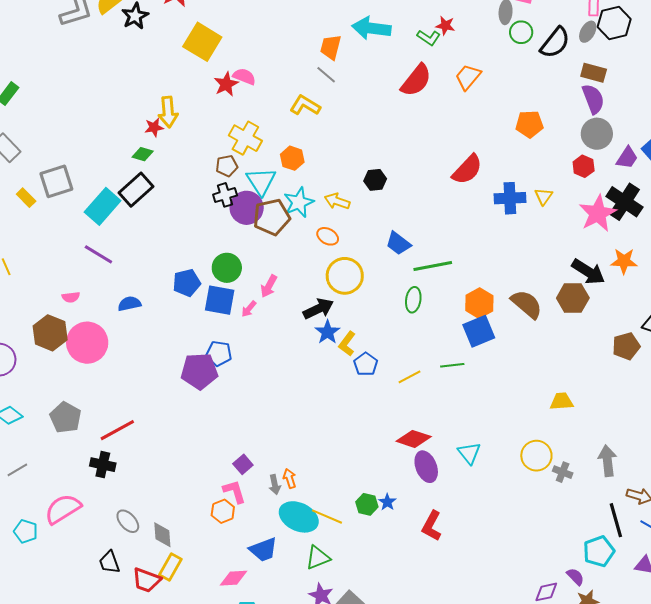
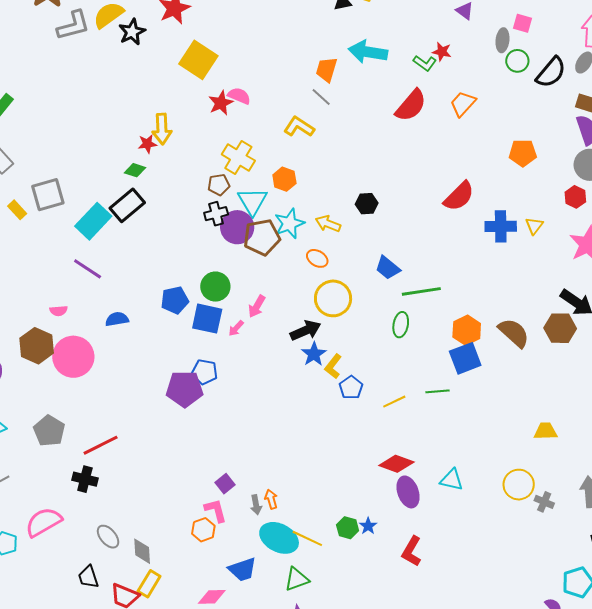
cyan triangle: (469, 453) -> (452, 480), turned -40

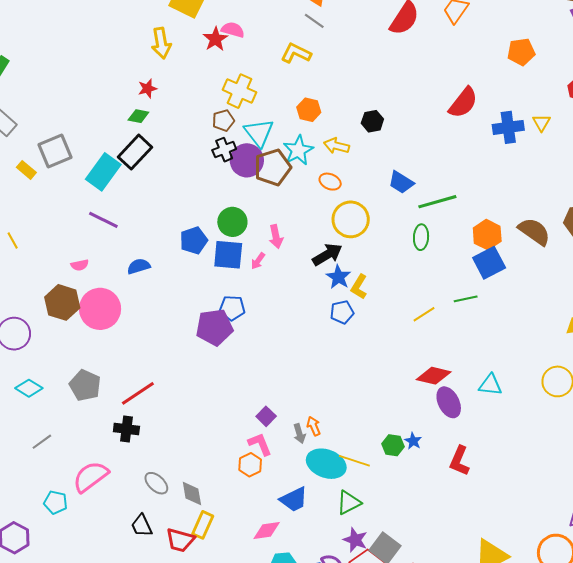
yellow arrow: (162, 129) -> (161, 43), moved
orange hexagon: (284, 179) -> (309, 110), moved
pink arrow: (257, 306) -> (276, 237), turned -35
blue pentagon: (351, 387) -> (342, 312), moved, turned 30

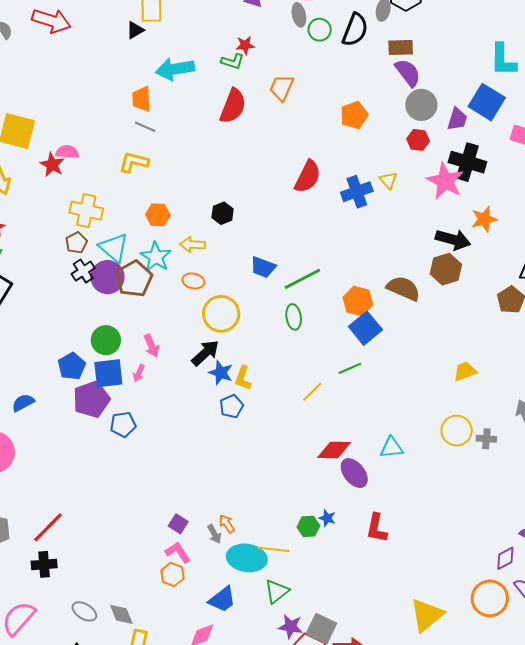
purple pentagon: (214, 327) -> (91, 399), moved

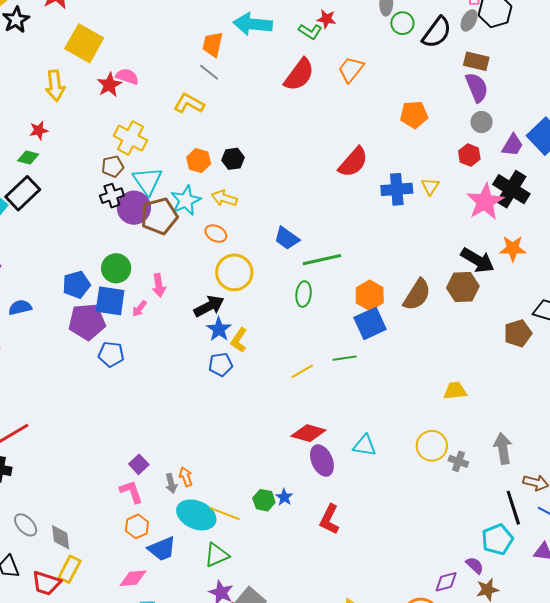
gray circle: (421, 105) -> (482, 122), size x0.7
black hexagon: (223, 213) -> (233, 159), moved
brown semicircle: (403, 288) -> (417, 295), turned 84
orange hexagon: (172, 574) -> (137, 526), moved

